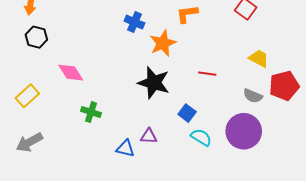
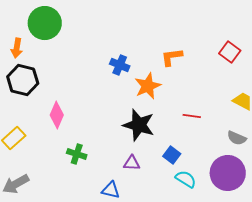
black hexagon: (36, 37) -> (23, 80), size x1.4
pink diamond: (71, 73) -> (57, 115), turned 56
purple triangle: (149, 136) -> (132, 163), moved

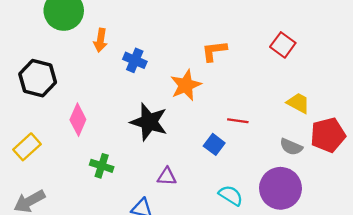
orange arrow: (17, 48) -> (100, 40), moved
blue cross: (120, 65) -> (135, 60), moved
black star: (139, 125) -> (149, 122), moved
blue square: (172, 155) -> (214, 144), moved

